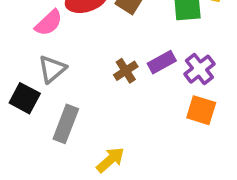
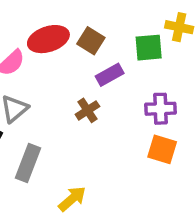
purple rectangle: (162, 62) -> (110, 75), moved
purple cross: (199, 69) -> (160, 109), turned 36

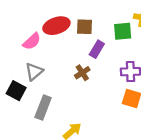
brown square: (91, 41) -> (85, 27), turned -30
purple rectangle: (110, 75) -> (97, 49), turned -30

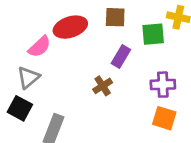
brown square: (85, 27) -> (115, 17), moved
gray triangle: (34, 72) -> (28, 78), moved

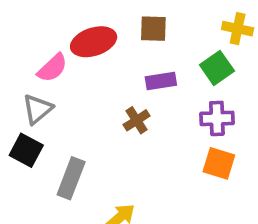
green square: (153, 34) -> (217, 68), moved, turned -30
purple rectangle: (121, 56) -> (161, 81), turned 50

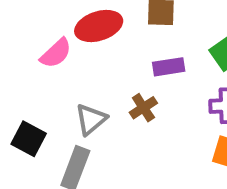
gray triangle: (37, 109) -> (91, 119), moved

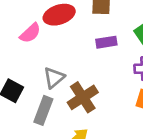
brown cross: (143, 108) -> (83, 97), moved, size x1.6

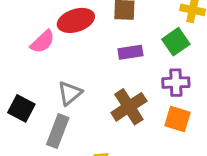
brown cross: (83, 97) -> (129, 107), moved

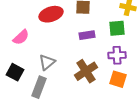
pink semicircle: (43, 42) -> (21, 37), moved
green square: (176, 42) -> (117, 28), turned 30

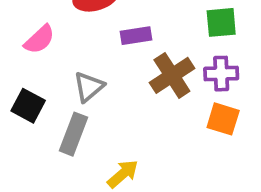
purple rectangle: (87, 35) -> (136, 36), moved
brown cross: (86, 71) -> (172, 75), moved

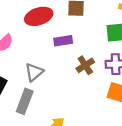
brown cross: (172, 75) -> (85, 65), size x0.7

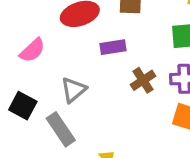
gray rectangle: (25, 101) -> (61, 129), turned -55

